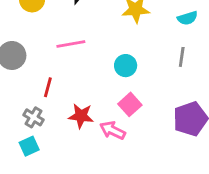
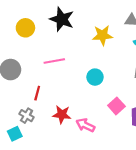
pink square: (130, 104) -> (116, 106), moved
cyan square: (29, 146) -> (15, 134), moved

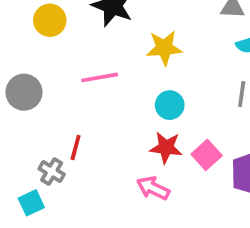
yellow star: (102, 35) -> (164, 48), moved
red line: (37, 93) -> (76, 147), moved
red star: (62, 114) -> (166, 147), moved

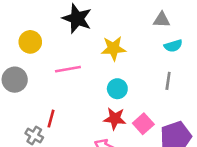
yellow circle: (50, 20) -> (30, 42), moved

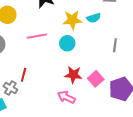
cyan semicircle: (173, 46) -> (94, 18), moved
cyan circle: (117, 89) -> (67, 43), moved

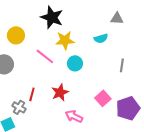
yellow star: (72, 20) -> (65, 40), moved
pink line: (37, 36) -> (45, 56), turned 48
red star: (73, 75) -> (60, 92), moved, turned -30

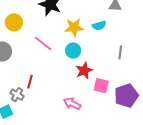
yellow star: (65, 40) -> (74, 27), moved
red star: (60, 92) -> (84, 71), moved
pink square: (103, 98) -> (101, 86), turned -35

